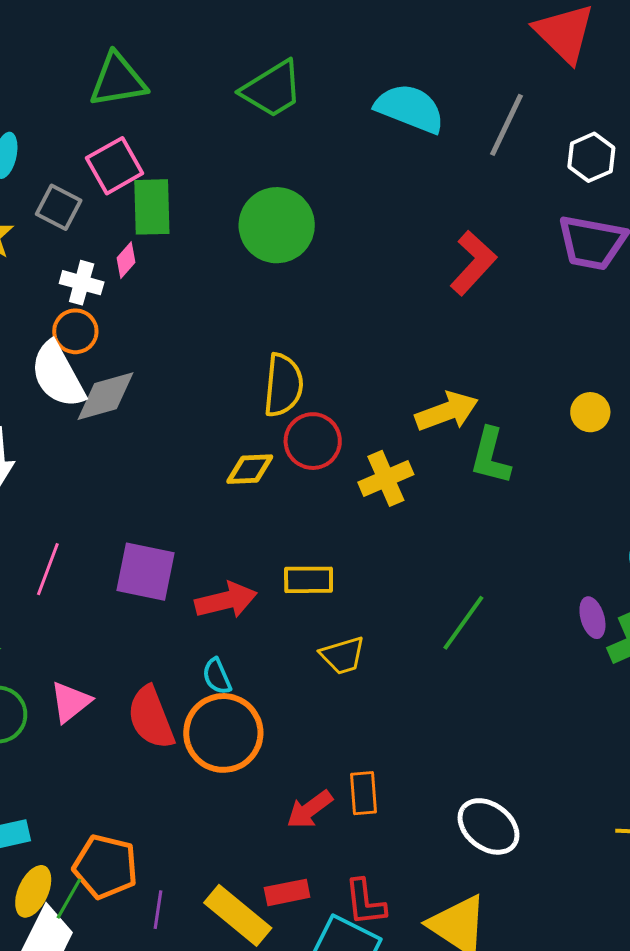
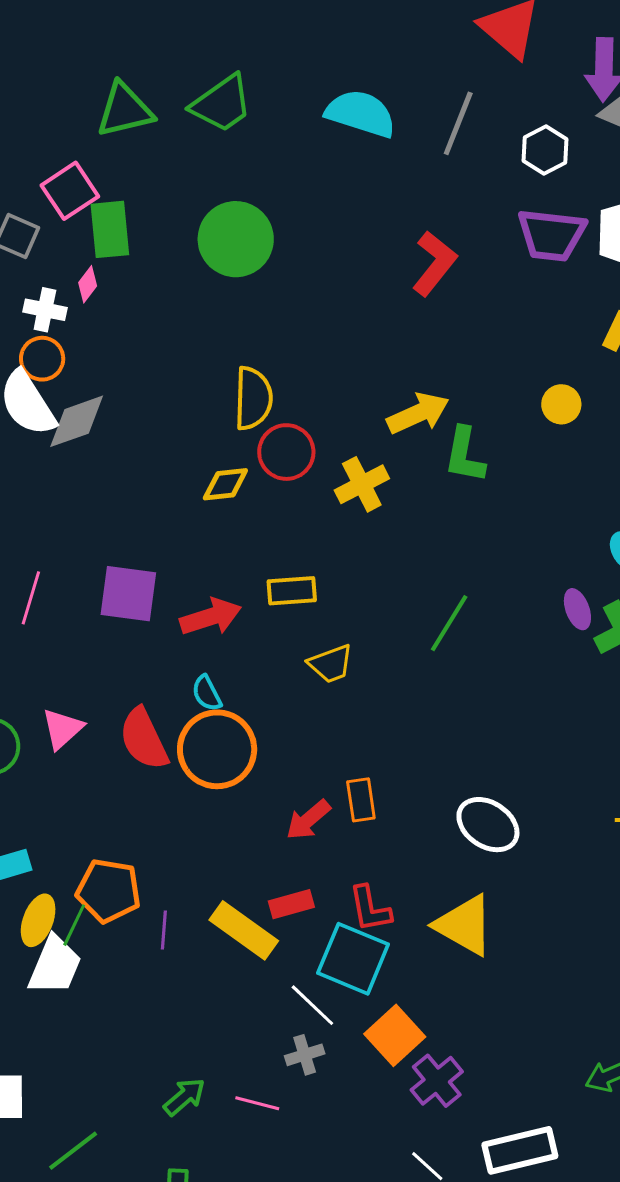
green triangle: (118, 80) -> (125, 110), moved

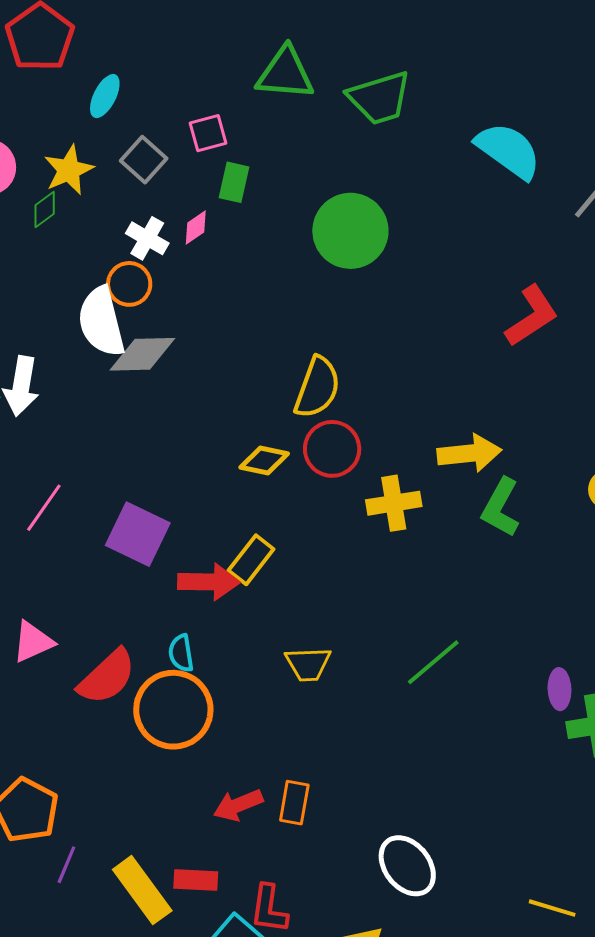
pink square: (70, 191) -> (208, 133), size x0.7
green rectangle: (110, 229) -> (234, 182), size x0.7
yellow rectangle: (292, 591) -> (251, 560), moved, turned -66
red semicircle: (144, 739) -> (107, 677), turned -126

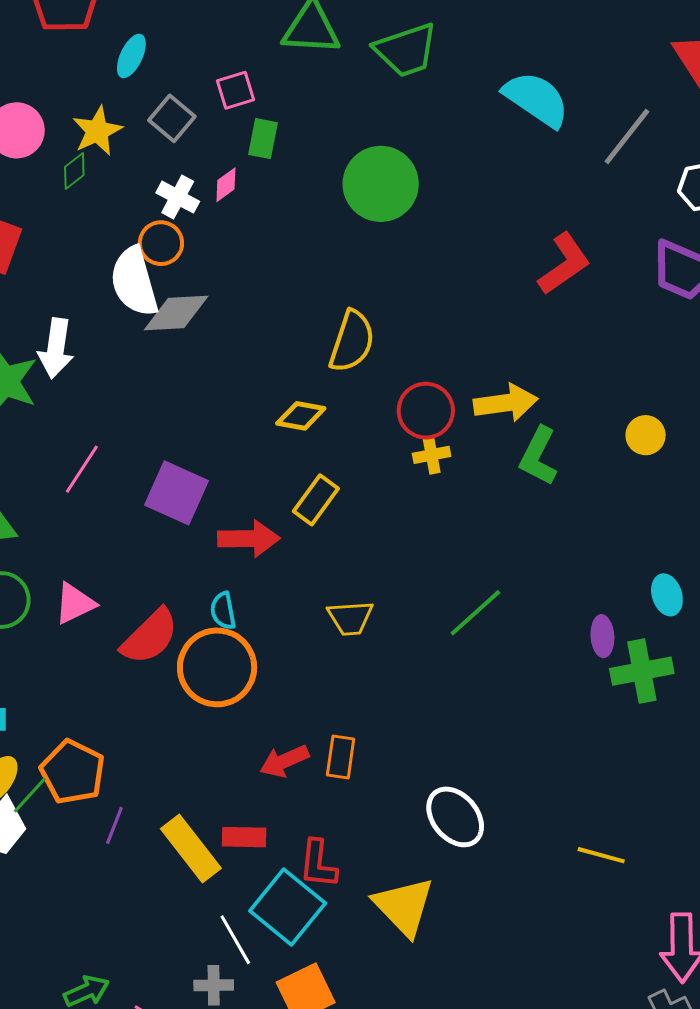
red circle: (332, 449) -> (426, 411), moved
yellow cross: (394, 503) -> (432, 455), size x0.7
yellow rectangle: (251, 560) -> (316, 500), moved

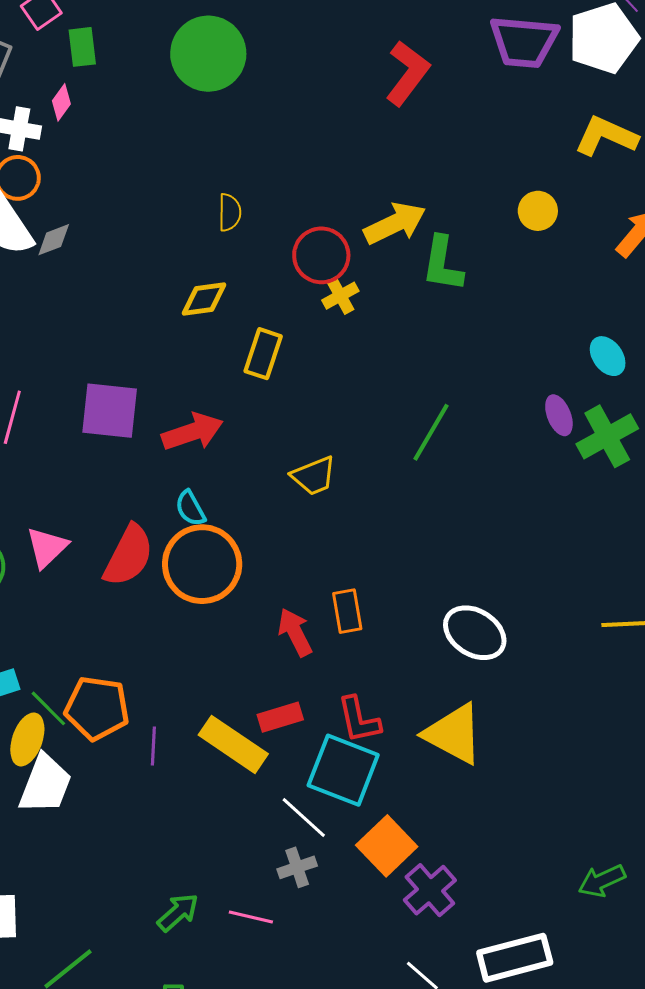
gray diamond: (176, 313) -> (54, 240), size x0.6
yellow semicircle: (352, 341) -> (230, 212), size x0.6
yellow rectangle: (316, 500) -> (263, 354), moved
red arrow: (284, 761) -> (295, 632), turned 105
green line: (30, 795) -> (48, 708), moved, turned -69

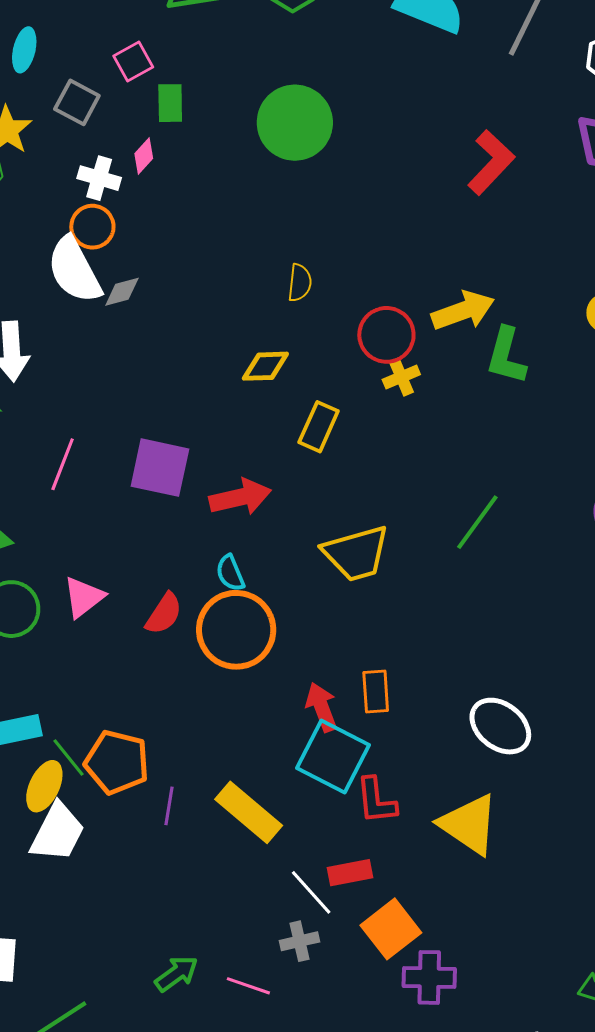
yellow trapezoid: (314, 476) -> (356, 553), size x1.5
red semicircle: (129, 556) -> (164, 614), size x0.7
red rectangle: (280, 717) -> (350, 873), moved
cyan square: (343, 770) -> (333, 757), moved
purple cross: (430, 890) -> (429, 977), turned 36

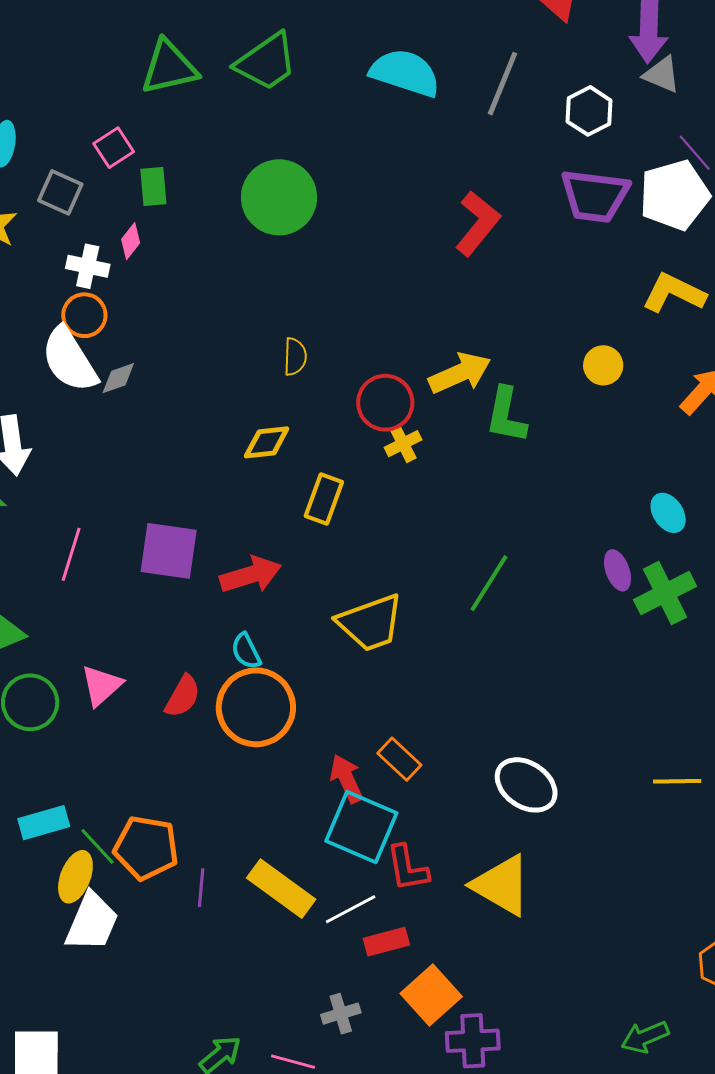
orange rectangle: (376, 691) -> (399, 759), turned -39
white line: (311, 892) -> (351, 909), moved, turned -72

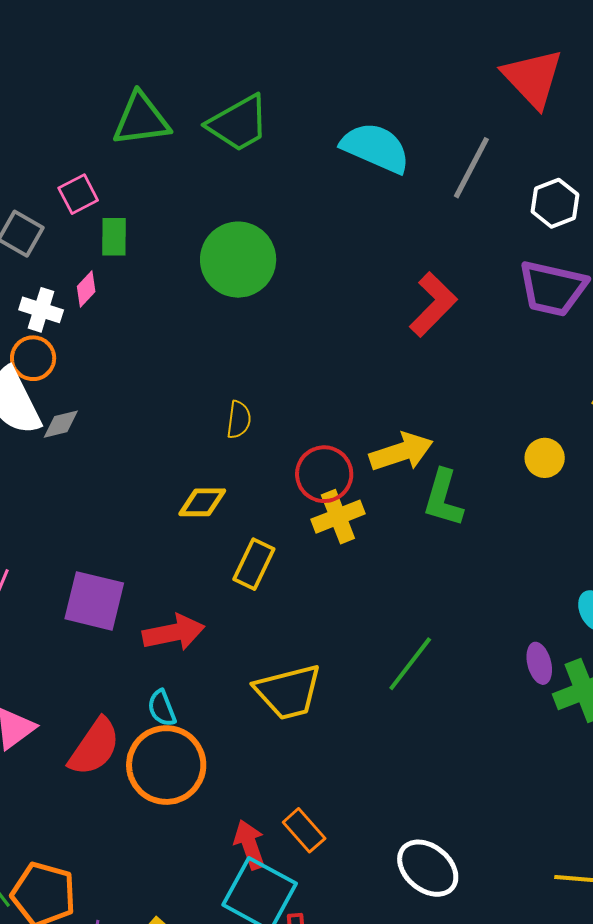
yellow cross: (403, 444) -> (338, 517), size x1.4
red semicircle: (183, 696) -> (94, 747), size x1.4

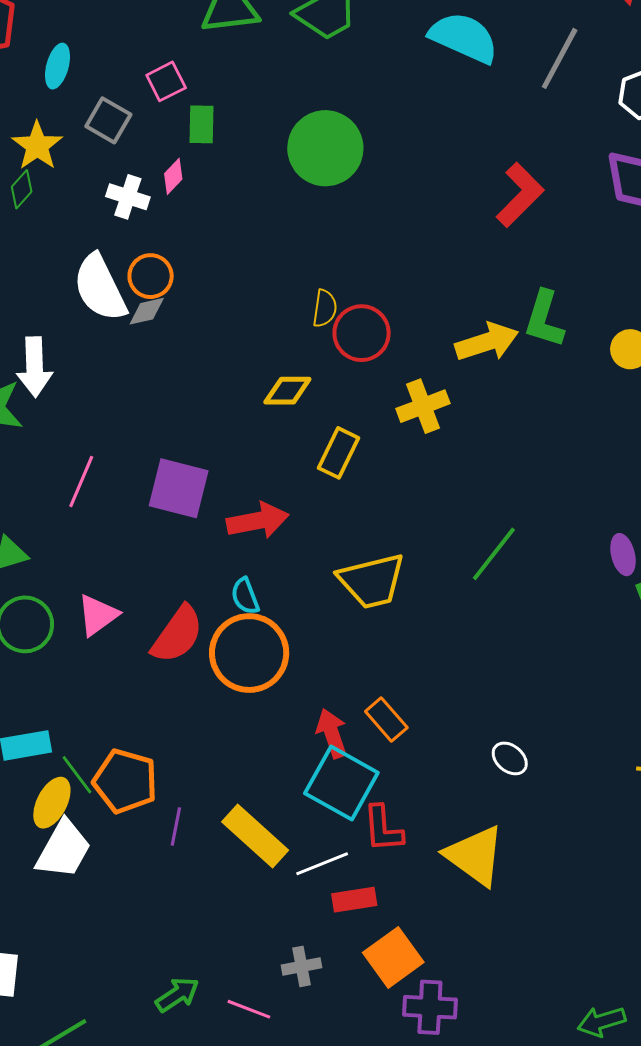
orange circle: (33, 358) -> (151, 276), moved
red circle: (324, 474) -> (362, 333), moved
green L-shape: (443, 498) -> (544, 319), moved
white ellipse: (428, 868) -> (510, 758), size x0.6

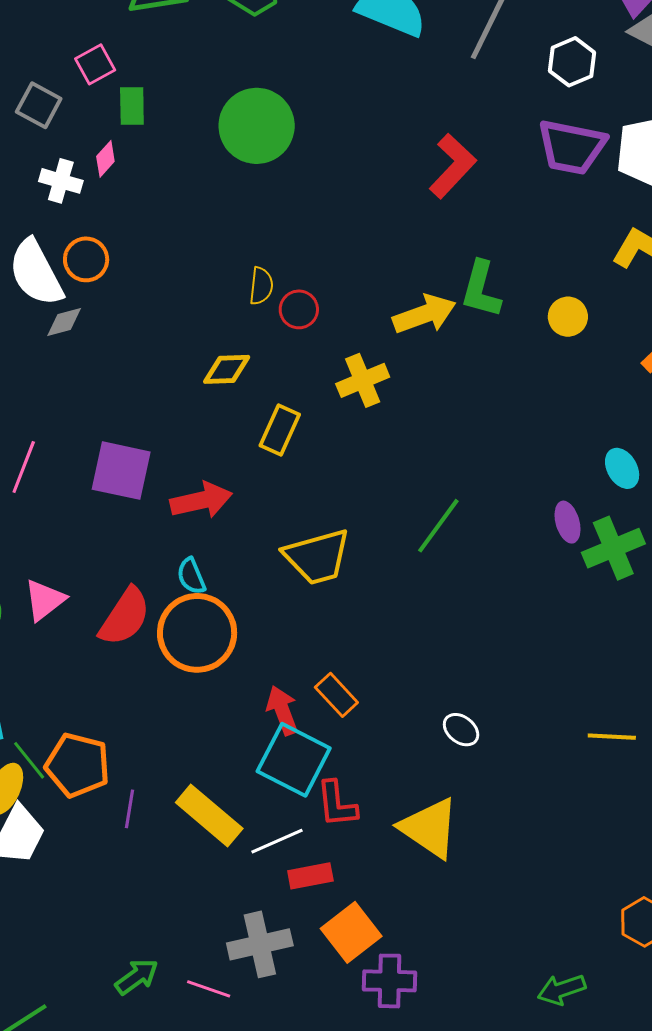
gray diamond: (147, 311) -> (64, 322), moved
red circle: (362, 333) -> (299, 309), size x0.7
gray cross: (301, 966) -> (260, 944), size x1.6

